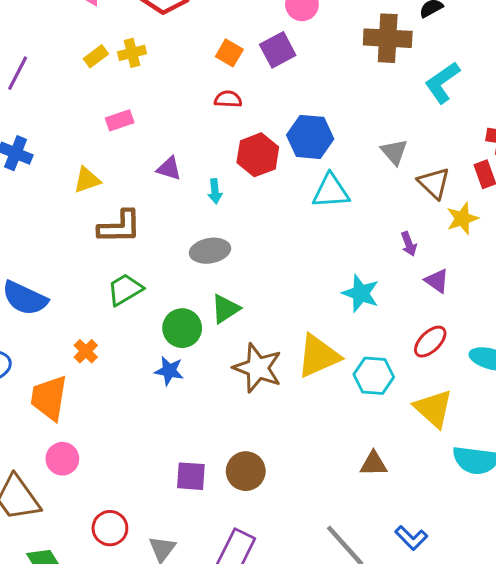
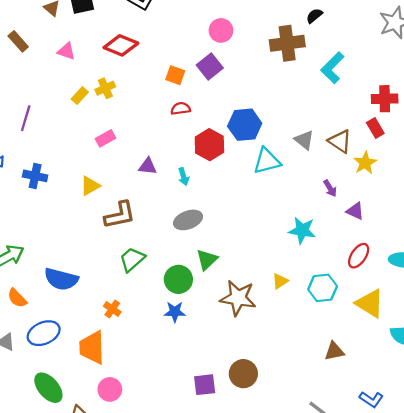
gray triangle: (394, 152) -> (304, 140), moved
yellow triangle: (318, 356) -> (280, 281), size x0.5

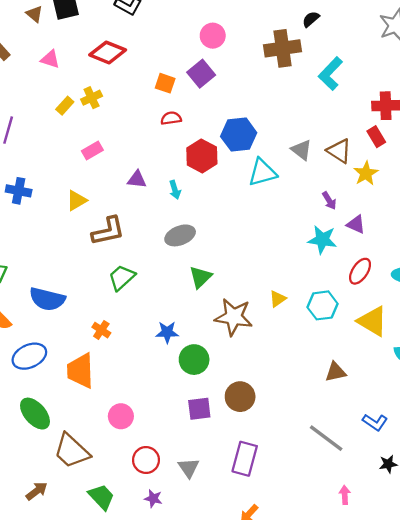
cyan star: (302, 230) -> (322, 240), moved
green circle: (178, 279) -> (194, 360), moved
pink circle: (110, 389) -> (121, 416), moved

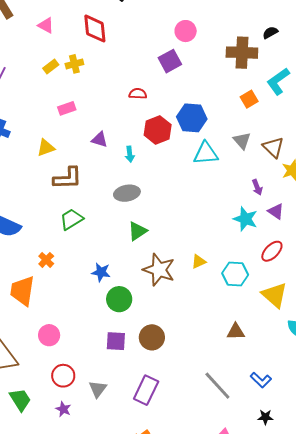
red diamond: (108, 52) -> (95, 29), turned 52
orange square: (165, 83) -> (249, 99), moved, turned 30

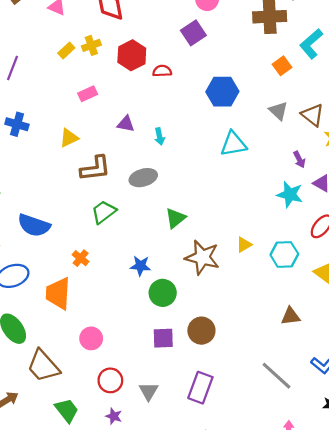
red hexagon: (158, 130) -> (132, 55), moved
cyan triangle: (206, 153) -> (233, 144), moved
gray ellipse: (127, 193) -> (143, 178), moved

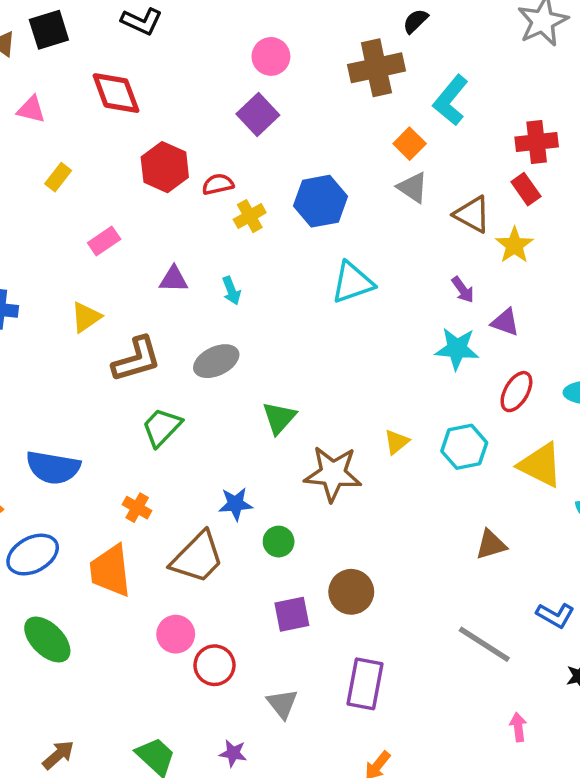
yellow cross: (91, 45) -> (250, 216), moved
gray triangle: (278, 111) -> (413, 187), moved
green circle: (163, 293) -> (279, 542), size x0.7
brown trapezoid: (43, 366) -> (197, 558), moved, turned -84
red circle: (110, 380) -> (214, 665), moved

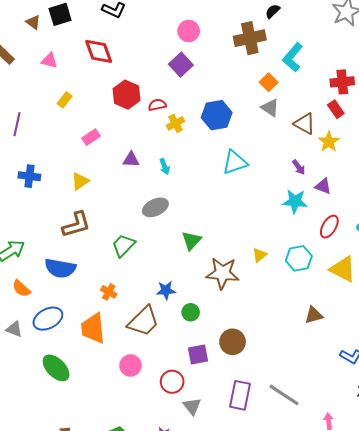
brown L-shape: (137, 359) -> (76, 225), moved
gray line: (484, 644) -> (284, 395), moved
red circle: (214, 665) -> (172, 382), moved

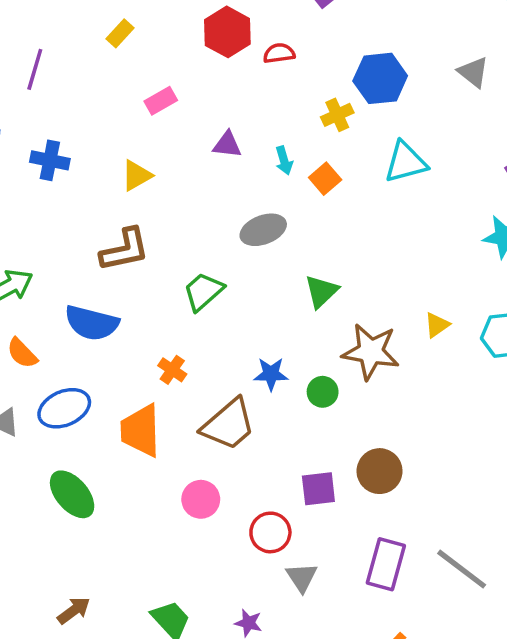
orange square: (269, 82) -> (325, 179), moved
yellow cross: (176, 123) -> (337, 115), moved
green circle: (191, 312) -> (323, 392), moved

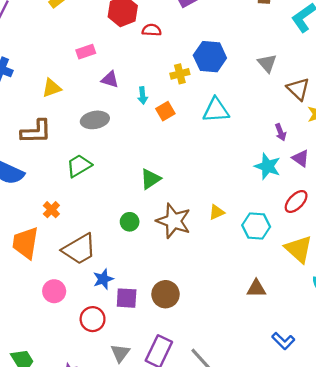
pink rectangle: (161, 101) -> (86, 52), moved
gray ellipse: (263, 230) -> (95, 120), moved
blue star: (271, 374) -> (103, 279), moved, turned -30
green circle: (323, 392) -> (130, 222), moved
gray triangle: (302, 577) -> (120, 353), moved

